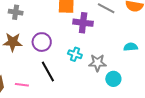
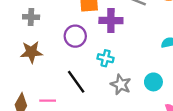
purple circle: (42, 42) -> (75, 36), moved
gray star: (97, 63) -> (121, 85), moved, turned 30

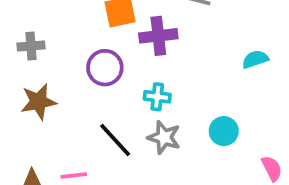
cyan circle: (153, 82) -> (224, 131), moved
gray star: (121, 85) -> (164, 137), moved

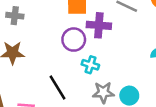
purple circle: (105, 68) -> (74, 40), moved
gray star: (164, 137) -> (103, 92), moved, turned -30

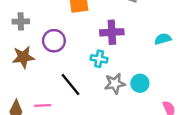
purple cross: (99, 25) -> (112, 32), moved
purple circle: (74, 40) -> (54, 41), moved

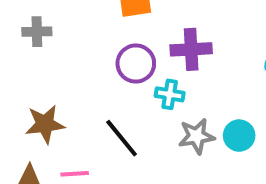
purple circle: (54, 41) -> (136, 64), moved
brown star: (23, 57) -> (45, 124), moved

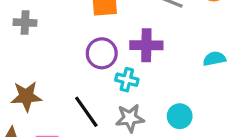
gray star: (197, 136) -> (130, 118), moved

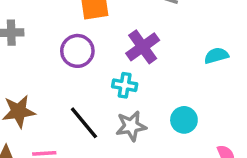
purple cross: (146, 45) -> (143, 47), turned -32
purple circle: (102, 53) -> (77, 51), moved

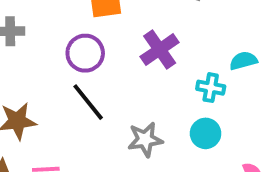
cyan cross: (125, 85) -> (211, 88), moved
black line: (84, 123) -> (88, 102), moved

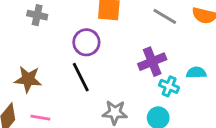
purple cross: (160, 50) -> (152, 62), moved

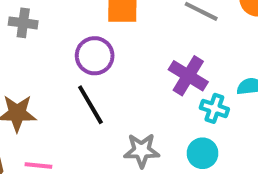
purple cross: (152, 62) -> (188, 76), turned -32

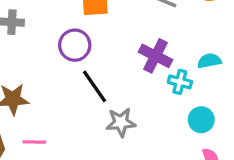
black line: (90, 105) -> (95, 86), moved
cyan circle: (202, 153) -> (201, 120), moved

